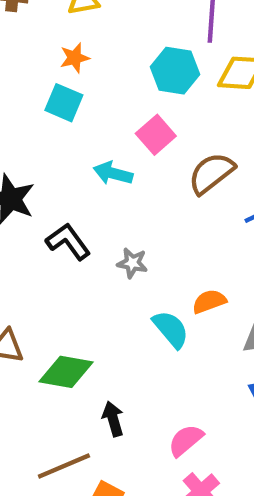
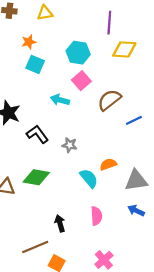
orange star: (75, 58) -> (29, 42), moved
cyan hexagon: (175, 71) -> (78, 53), moved
green diamond: (66, 372) -> (36, 177), moved
pink semicircle: (186, 440) -> (96, 216), moved, turned 126

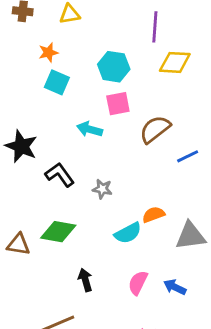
pink square: (81, 81) -> (118, 104), turned 30
cyan semicircle: (89, 178) -> (128, 233), turned 102
blue arrow: (136, 210) -> (175, 287), moved
pink semicircle: (96, 216) -> (138, 283), turned -150
black arrow: (60, 223) -> (85, 280), moved

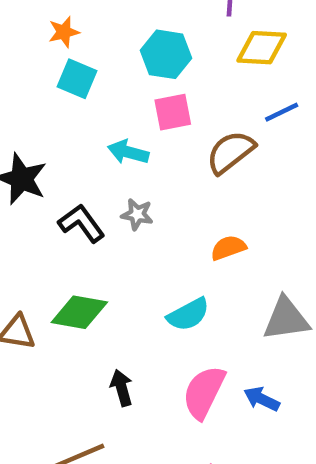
blue line: (188, 156) -> (282, 112), moved
gray star: (102, 189) -> (137, 214), moved
orange semicircle: (153, 215) -> (228, 248), moved
pink semicircle: (138, 283) -> (204, 392), size x1.4

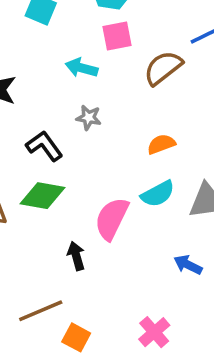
black L-shape: (82, 223) -> (44, 146), moved
cyan semicircle: (188, 314) -> (158, 194), moved
pink semicircle: (204, 392) -> (112, 219), moved

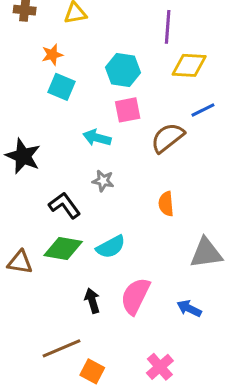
orange semicircle: (161, 144) -> (166, 204), turned -75
cyan semicircle: (158, 194) -> (111, 247), moved
pink semicircle: (112, 219) -> (135, 296), moved

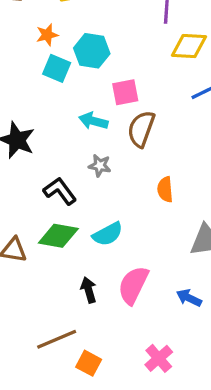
cyan hexagon: (123, 70) -> (92, 51), moved
brown semicircle: (168, 138) -> (141, 129), moved, turned -32

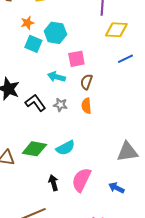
brown semicircle: (141, 129) -> (86, 82), size x0.7
orange semicircle: (165, 189) -> (86, 106), moved
black L-shape: (60, 191) -> (35, 103), moved

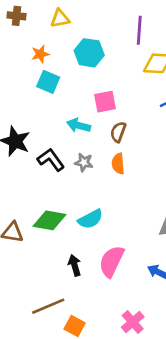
cyan hexagon: (55, 33) -> (89, 53), moved

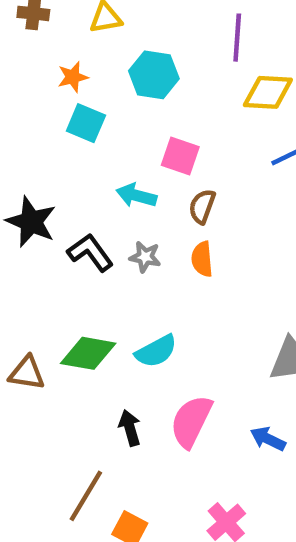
pink square: (105, 102) -> (180, 156), turned 30
brown line: (48, 306) -> (86, 496), turned -36

